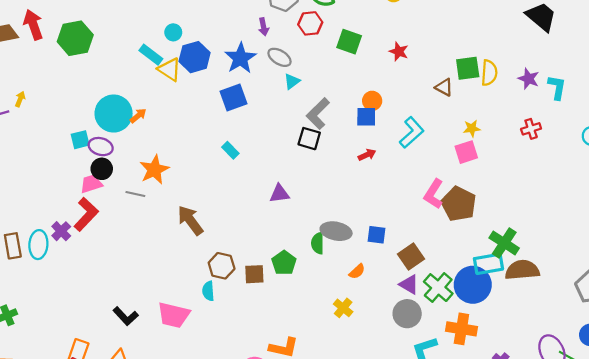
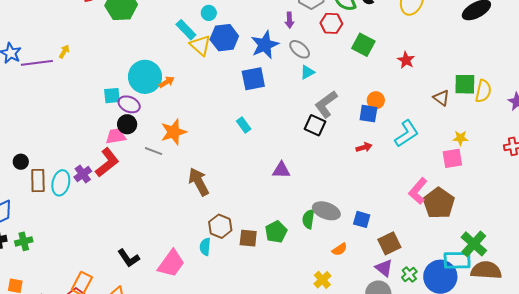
green cross: (438, 288) -> (409, 275), size x0.6
pink trapezoid: (174, 315) -> (171, 263), turned -76

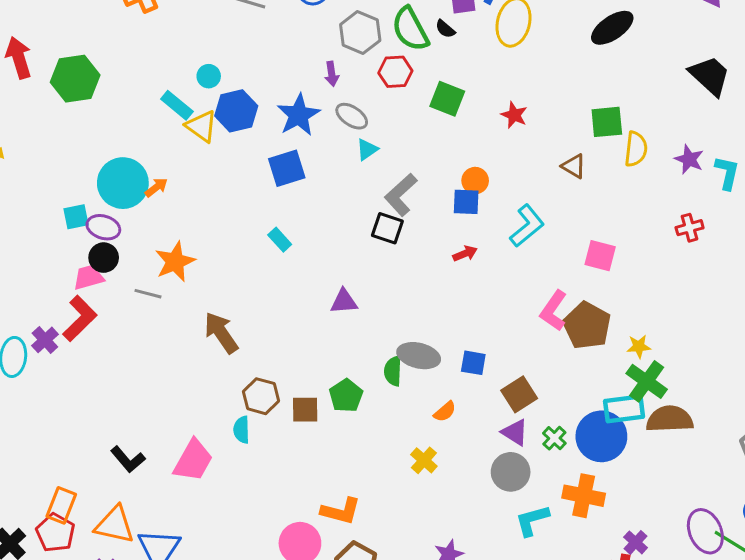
green square: (465, 84) -> (607, 122), moved
yellow star: (460, 138) -> (639, 346), moved
pink square: (452, 158) -> (600, 256), turned 30

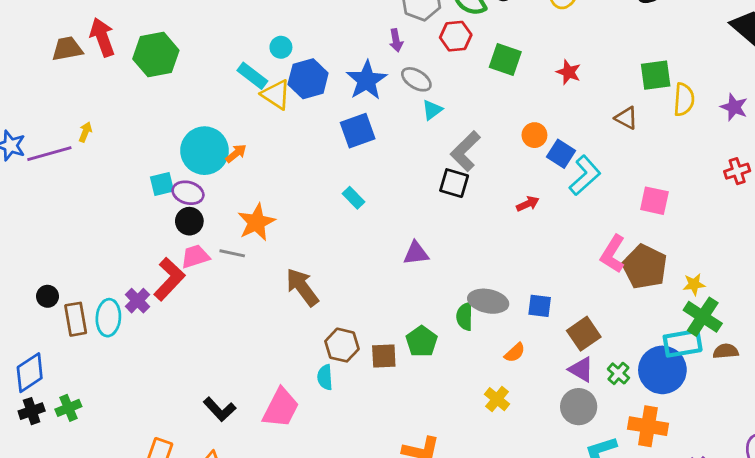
blue square: (466, 202) -> (561, 154), moved, turned 32
pink trapezoid: (89, 277) -> (195, 257), moved
brown semicircle: (670, 419) -> (726, 351), size x0.6

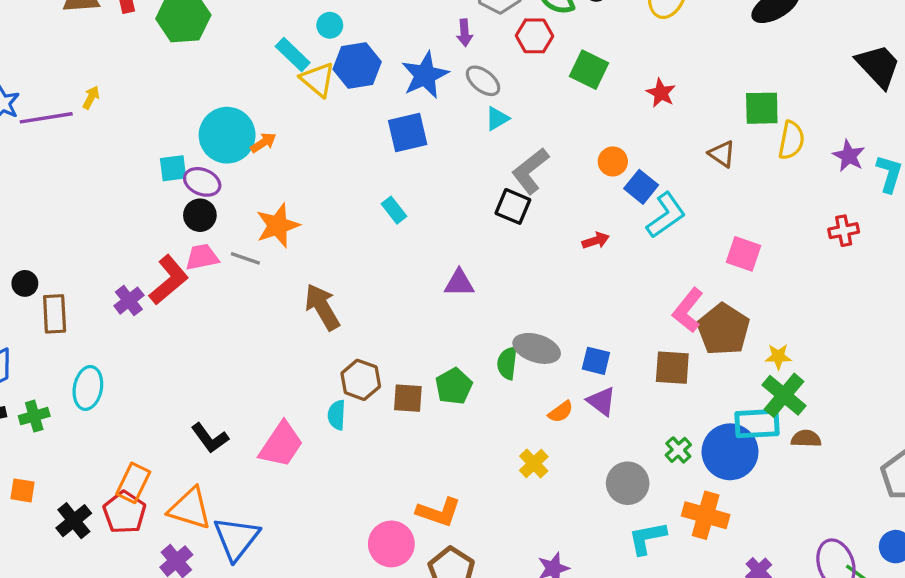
cyan ellipse: (108, 318) -> (88, 388), moved
brown square: (584, 334) -> (672, 368), moved, turned 32
purple triangle: (581, 369) -> (601, 401), moved

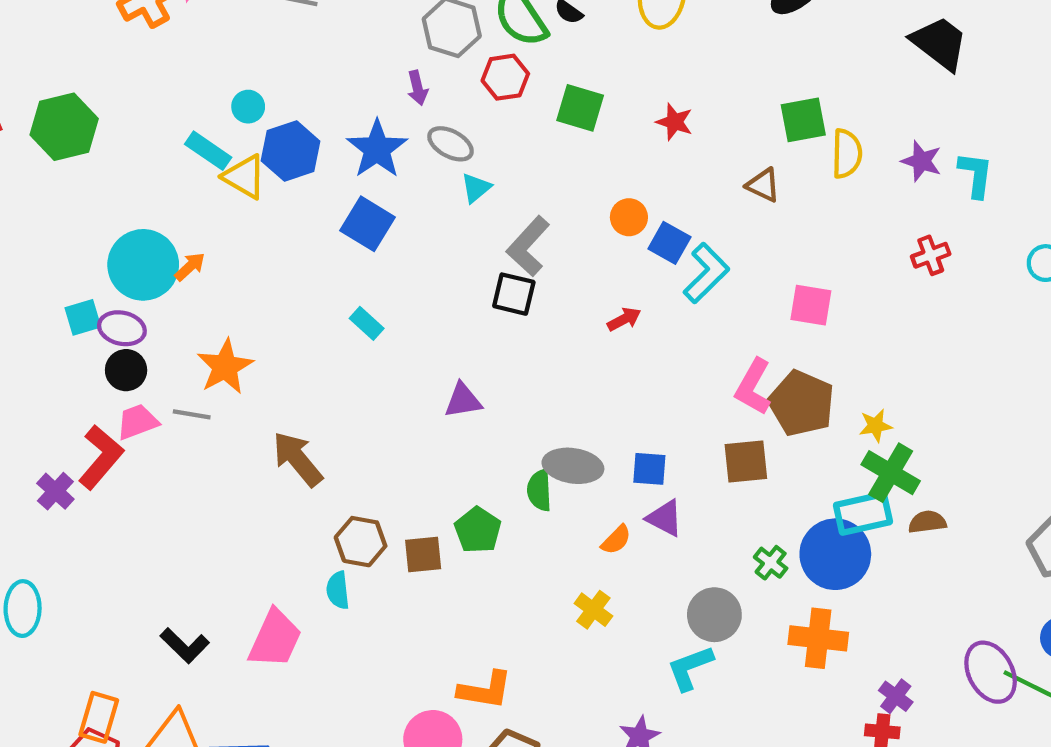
blue square: (408, 132) -> (367, 224), turned -36
cyan L-shape: (647, 538) -> (690, 668), moved

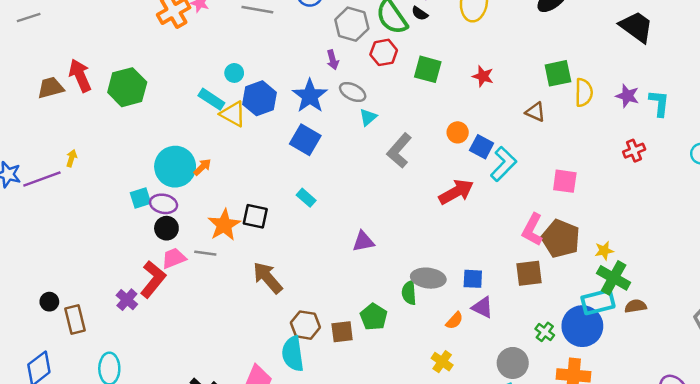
black square: (514, 294) -> (255, 216), moved
red arrow: (624, 319) -> (456, 192), size x1.8
cyan semicircle: (338, 590) -> (293, 354), size x1.6

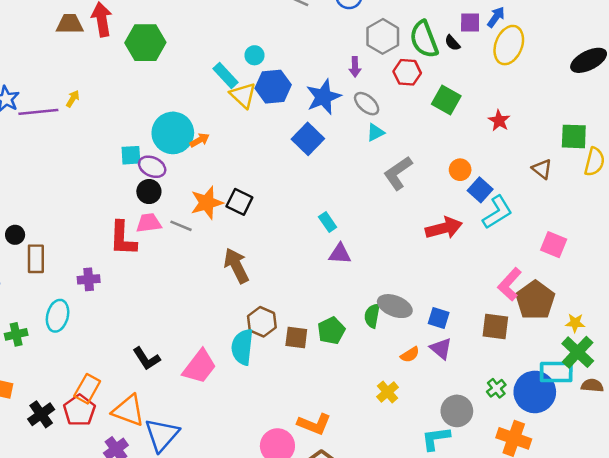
cyan rectangle: (306, 198) -> (328, 222), moved
red L-shape: (153, 279) -> (123, 239), turned 129
purple cross: (127, 300) -> (89, 279), moved, turned 30

